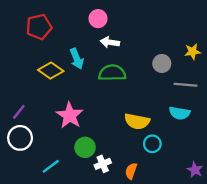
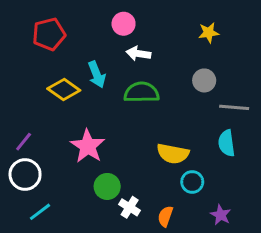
yellow star: (193, 52) -> (209, 33), moved
cyan semicircle: (180, 113) -> (227, 143), turned 72
white cross: (103, 164) -> (130, 207), turned -35
cyan line: (51, 166) -> (40, 212), moved
purple star: (195, 170) -> (221, 215), moved

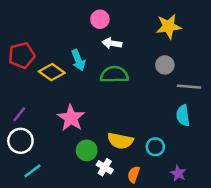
yellow star: (209, 33) -> (169, 26), size x1.5
red pentagon: (49, 34) -> (22, 55), moved
yellow semicircle: (173, 154) -> (120, 141), moved

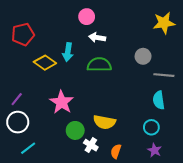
yellow star: (169, 26) -> (164, 23), moved
red pentagon: (22, 55) -> (23, 34), moved
cyan arrow: (78, 60) -> (68, 52), turned 30
cyan circle: (155, 147) -> (151, 127), moved

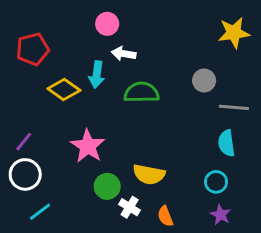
pink circle: (87, 17) -> (107, 24), moved
white arrow: (97, 38) -> (124, 54), moved
orange semicircle: (116, 151) -> (165, 216), turned -40

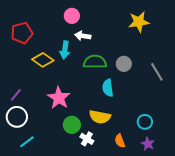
yellow star: (234, 33) -> (139, 22), moved
gray circle: (204, 81) -> (124, 64), moved
gray line: (234, 107) -> (157, 72), turned 54
cyan semicircle: (226, 143) -> (108, 88), moved
orange semicircle: (165, 216) -> (120, 141), moved

